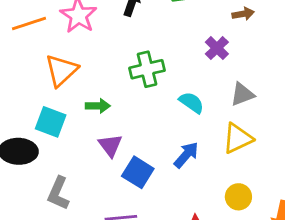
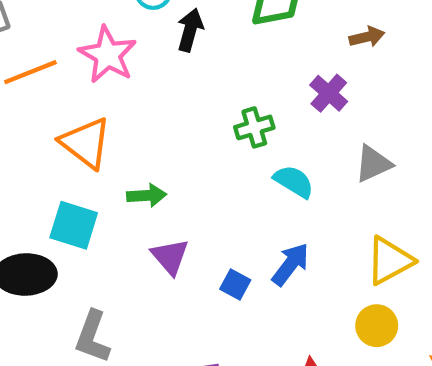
green cross: (147, 69) -> (254, 127), moved, size x0.7
orange triangle: (61, 70) -> (86, 143), turned -36
yellow triangle: (238, 138) -> (390, 261), moved
blue square: (138, 172) -> (235, 285), moved, size x0.6

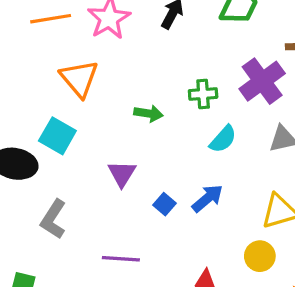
purple cross: (329, 93) -> (262, 81), size x1.6
cyan semicircle: (294, 181) -> (223, 139), turned 88
green arrow: (147, 196) -> (148, 113), moved

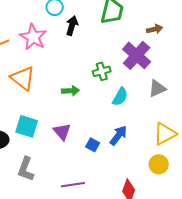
cyan square: (57, 136) -> (27, 126), moved

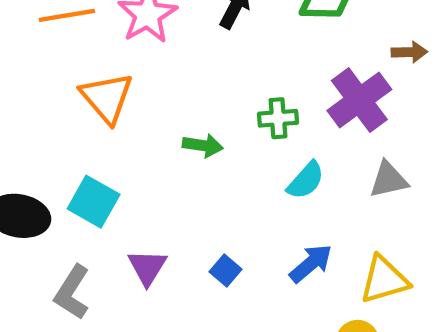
purple triangle: (62, 132) -> (147, 267), moved
blue arrow: (118, 135) -> (311, 263), moved

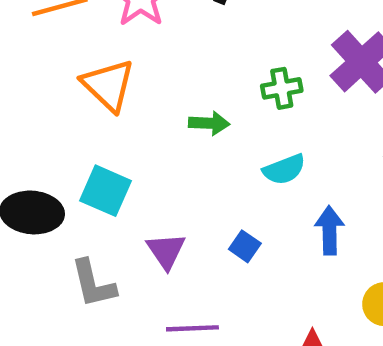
cyan semicircle: (306, 180) -> (284, 169), moved, turned 33
blue arrow: (311, 263) -> (329, 230), turned -45
gray L-shape: (72, 292) -> (93, 284), turned -40

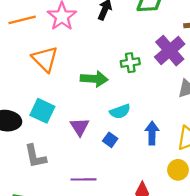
green arrow: (209, 123) -> (94, 79), size x1.4
cyan semicircle: (284, 169) -> (120, 111), moved
purple triangle: (166, 251) -> (80, 127), moved

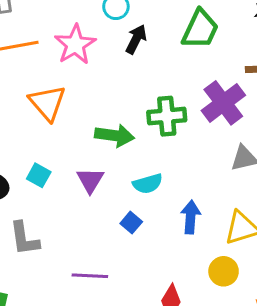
green cross: (130, 63) -> (167, 116), size x1.4
cyan square: (42, 111) -> (39, 175), size x0.7
purple triangle: (80, 127) -> (90, 180), moved

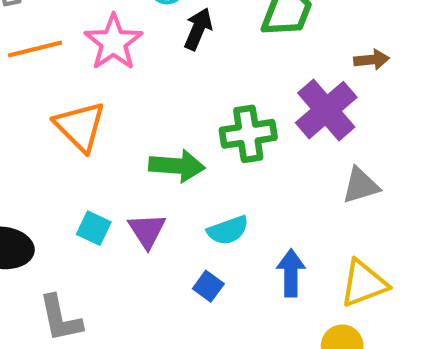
cyan square: (39, 175) -> (94, 228), moved

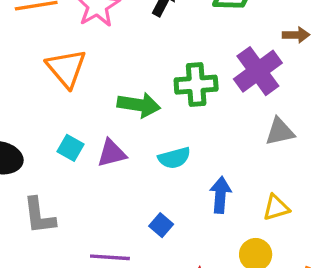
purple triangle: (147, 231) -> (112, 153), turned 44
yellow triangle: (364, 283) -> (276, 208), size x0.7
blue square: (208, 286) -> (161, 225), moved

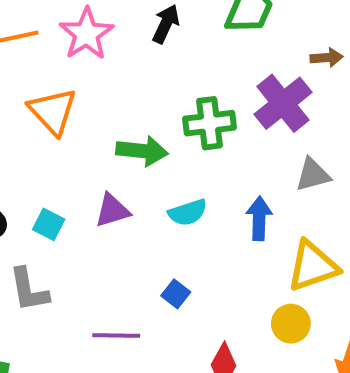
cyan square: (71, 148) -> (49, 224), moved
blue arrow: (220, 195) -> (259, 218), moved
yellow triangle: (276, 208) -> (313, 266), size x1.6

